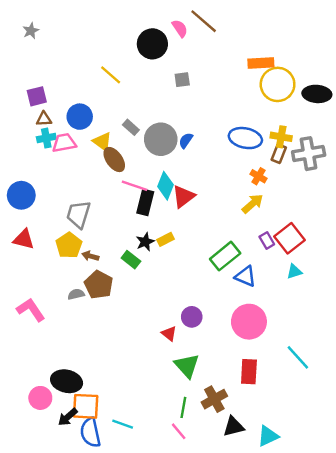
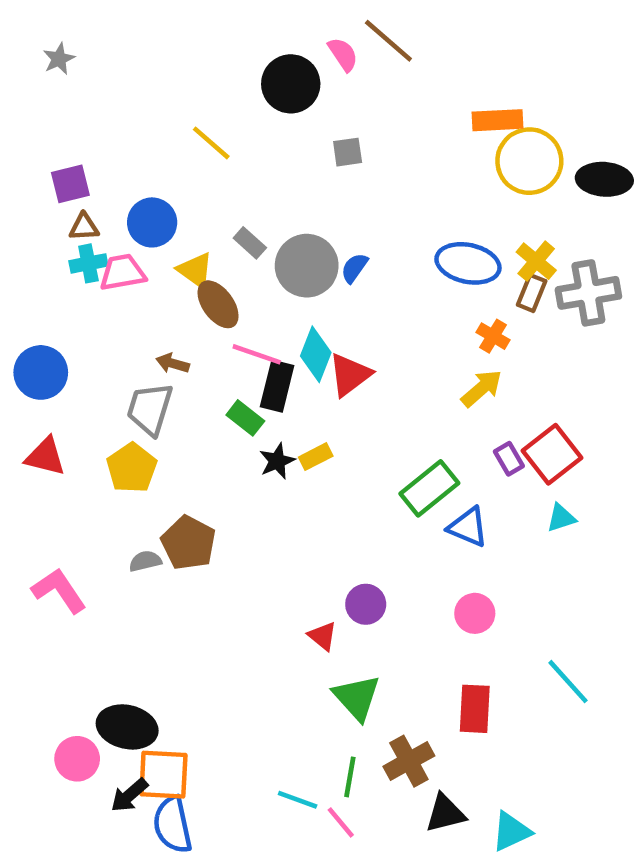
yellow cross: (281, 137) -> (536, 261), turned 30
brown arrow: (90, 256) -> (173, 363), moved
green rectangle: (131, 260) -> (245, 418), moved
pink circle: (249, 322) -> (475, 613), size x0.6
cyan line: (123, 424) -> (298, 800), moved

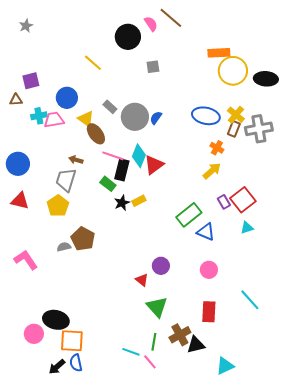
brown triangle: (84, 227) -> (16, 100), moved
black arrow: (129, 795) -> (57, 367), moved
black triangle: (445, 813) -> (196, 345), moved
blue semicircle: (173, 825) -> (76, 363), size x0.7

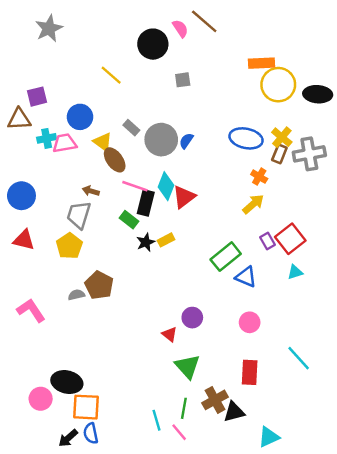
gray star: (26, 26) -> (49, 29), moved, size x1.6
brown triangle: (16, 100) -> (19, 119), size x1.5
cyan line: (131, 352) -> (156, 420), turned 54

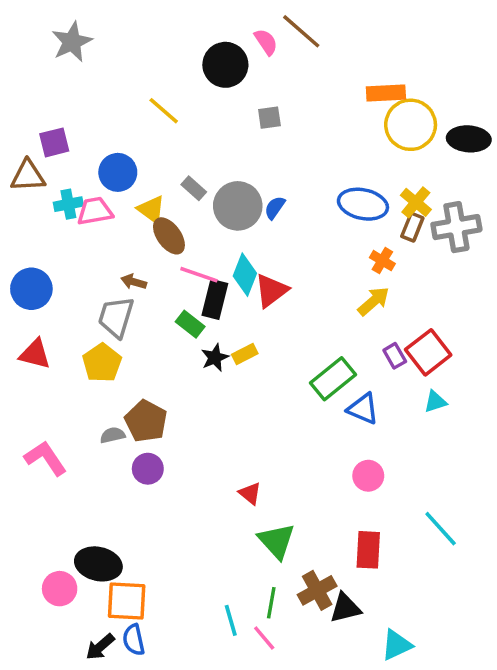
purple circle: (192, 318) -> (148, 469), moved

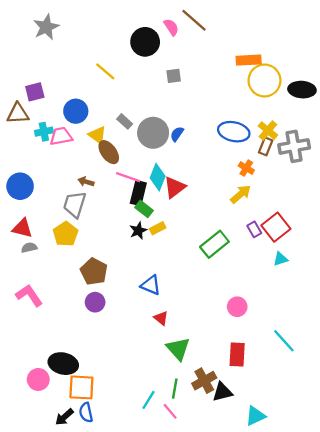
green rectangle: (190, 324) -> (144, 209), moved
blue triangle: (363, 409) -> (151, 285), moved
gray semicircle: (113, 435) -> (29, 248), moved
cyan line: (231, 620) -> (149, 400), turned 48

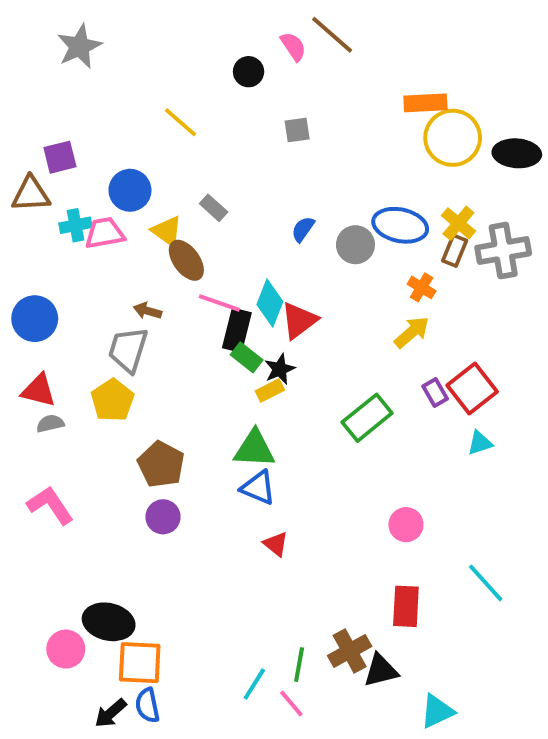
black circle: (145, 42) -> (249, 72), size x0.6
gray circle: (153, 133) -> (355, 245), moved, size x0.7
black star: (138, 231) -> (280, 369), moved
green triangle: (178, 349) -> (254, 449), moved, turned -45

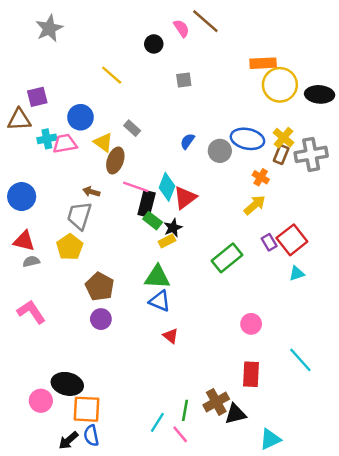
brown ellipse: (186, 260) -> (115, 160), turned 55

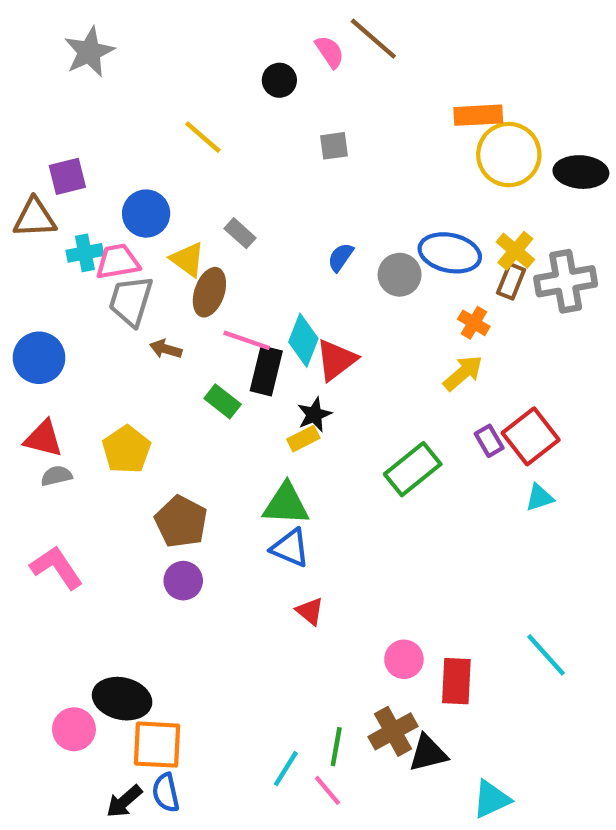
gray trapezoid: (79, 216) -> (131, 301), moved
green rectangle: (153, 221) -> (223, 401), moved
pink circle: (251, 324) -> (404, 659), moved

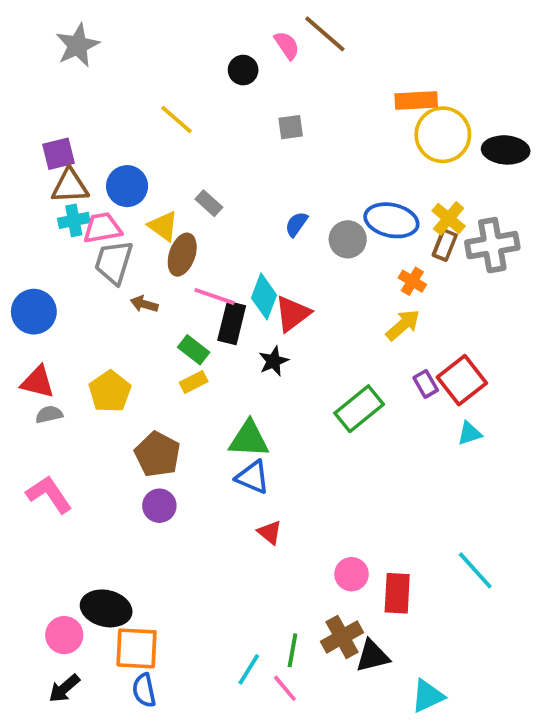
brown triangle: (35, 218) -> (70, 186), moved
yellow rectangle: (303, 439) -> (194, 382), moved
black arrow: (124, 801) -> (64, 688), moved

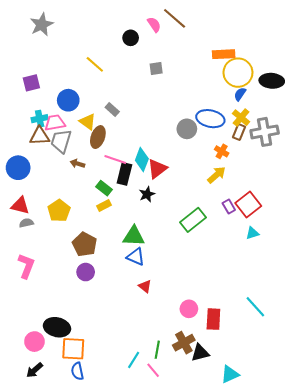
brown triangle: (70, 186) -> (40, 136), moved
blue semicircle: (296, 224) -> (240, 94), moved
pink L-shape: (49, 494) -> (26, 266), turned 55

